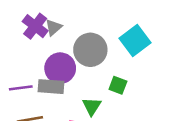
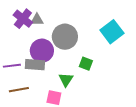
gray triangle: (54, 27) -> (37, 20), turned 40
cyan square: (135, 41) -> (112, 32), moved

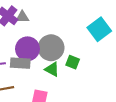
gray circle: (65, 37) -> (51, 48), moved
green triangle: (66, 80) -> (52, 69), moved, turned -35

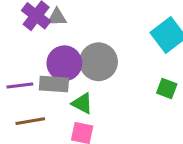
green square: (73, 62) -> (167, 88), moved
green triangle: (52, 69) -> (82, 103), moved

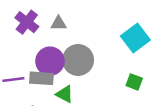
gray triangle: (57, 17) -> (59, 23), moved

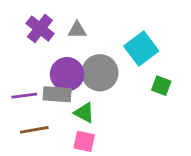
cyan square: (135, 38) -> (141, 49), moved
green square: (134, 82) -> (161, 86), moved

